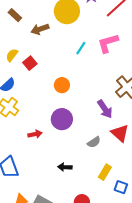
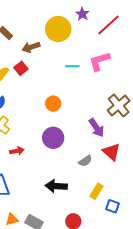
cyan line: (81, 48) -> (72, 66), turned 56
red square: (30, 63) -> (21, 68), moved
red arrow: (35, 134) -> (17, 151), moved
black arrow: (65, 167) -> (56, 186), size x1.5

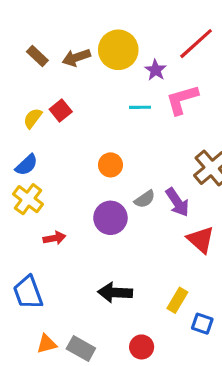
purple star: (82, 14) -> (156, 70), moved
brown arrow: (31, 47) -> (76, 58), moved
gray semicircle: (85, 161) -> (145, 199), moved

